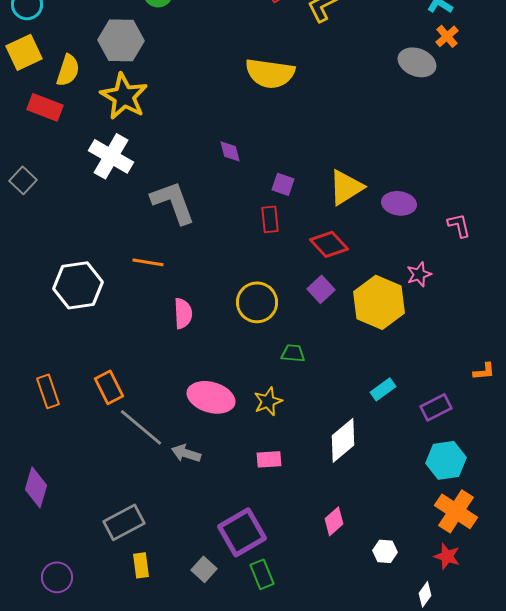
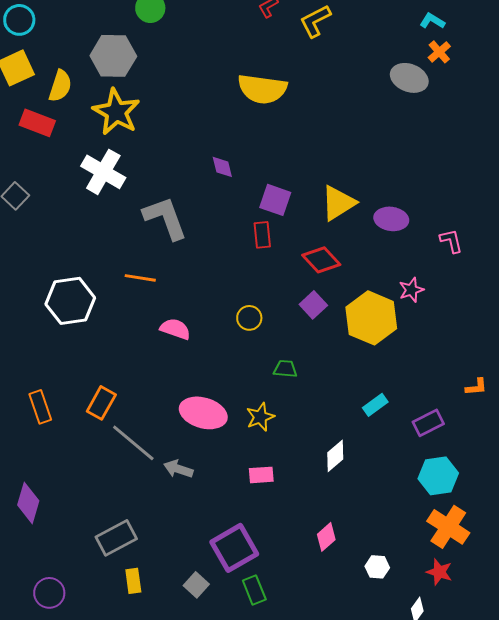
purple square: (283, 184) -> (275, 200), size x1.4
yellow circle: (257, 302) -> (249, 318), size x0.6
pink semicircle: (183, 313) -> (175, 329), turned -68
orange rectangle: (109, 387) -> (101, 403), turned 56
white diamond: (343, 440) -> (335, 456), size x0.7

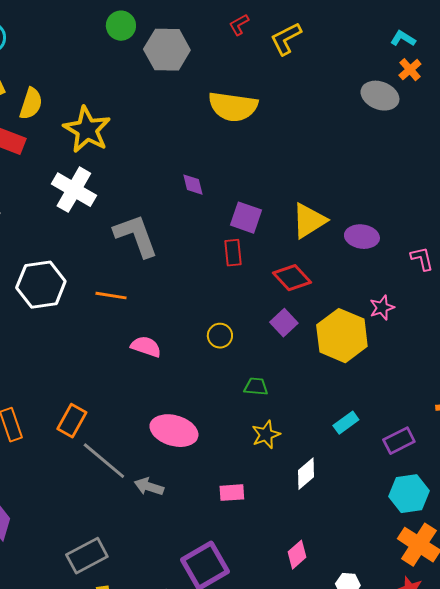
gray hexagon: (113, 56) -> (167, 50), moved
white hexagon: (70, 301) -> (41, 285), moved
yellow star: (260, 417) -> (266, 435), moved

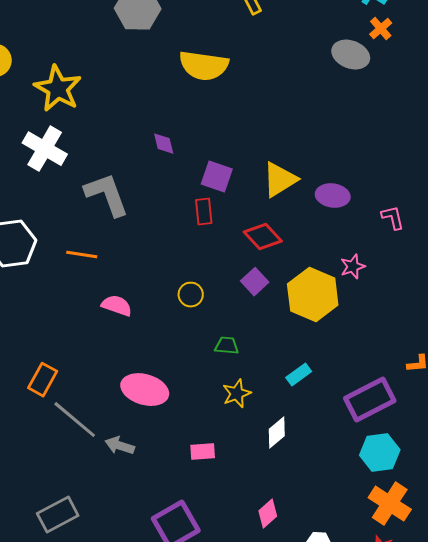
cyan rectangle: (346, 423) -> (299, 375), moved
purple rectangle: (399, 441) -> (370, 400), size x1.6

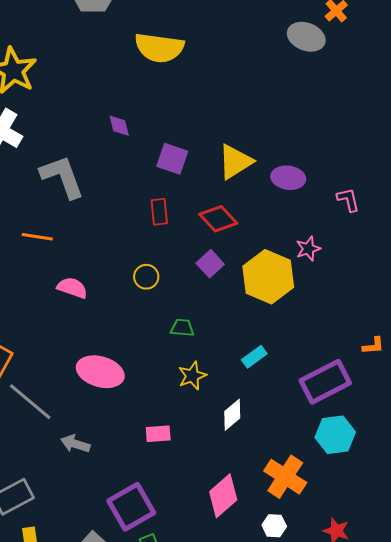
red rectangle: (204, 212) -> (159, 212), moved
gray arrow: (120, 446) -> (75, 444), moved
orange cross: (390, 504) -> (285, 477), moved
pink diamond: (268, 514) -> (223, 496), size x1.5

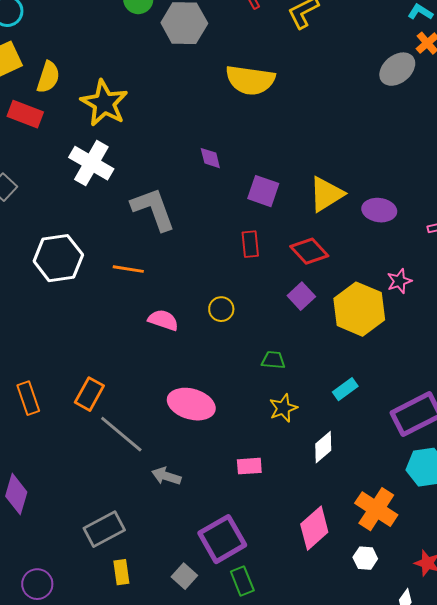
gray ellipse: (306, 37) -> (397, 69), turned -60
yellow circle: (146, 277) -> (221, 309), moved

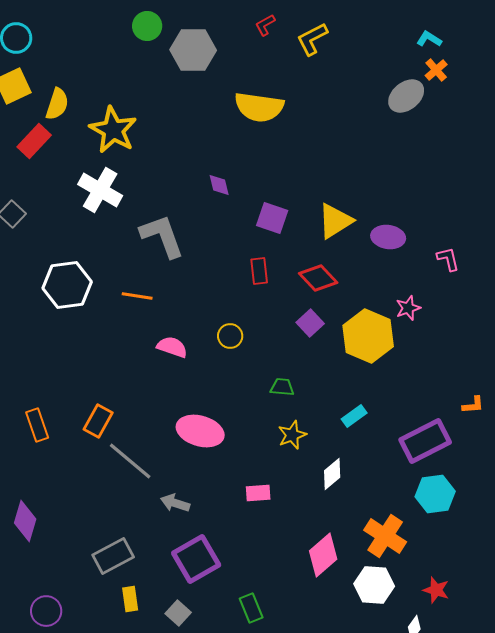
red rectangle: (25, 114) -> (34, 141), turned -68
purple square: (222, 539) -> (196, 559), moved
white hexagon: (365, 558) -> (374, 585), size x1.6
gray square: (184, 576) -> (178, 613), moved

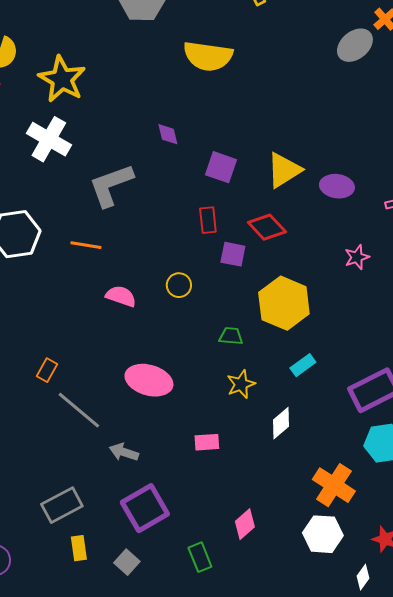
gray L-shape: (162, 236) -> (111, 185), turned -90
purple square: (310, 323) -> (233, 254), moved, turned -36
yellow hexagon: (368, 336) -> (284, 303), moved
orange rectangle: (98, 421) -> (47, 370), size x0.7
pink diamond: (323, 555) -> (245, 524), moved, size x0.7

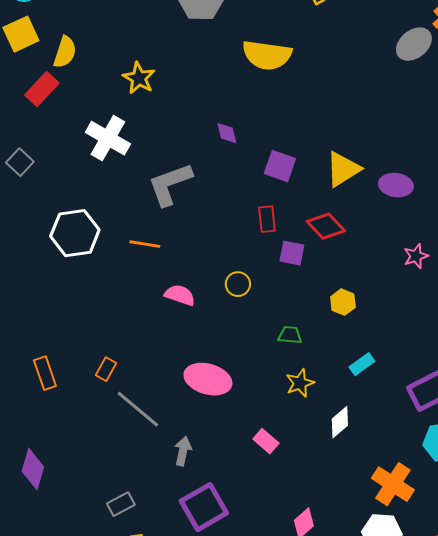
yellow star: (62, 79) -> (139, 78), moved, size x0.7
yellow hexagon: (284, 303) -> (343, 302), size x0.5
pink rectangle: (207, 442) -> (266, 441), turned 45
gray arrow: (124, 452) -> (183, 451), turned 84
gray rectangle: (62, 505) -> (121, 504), size x0.7

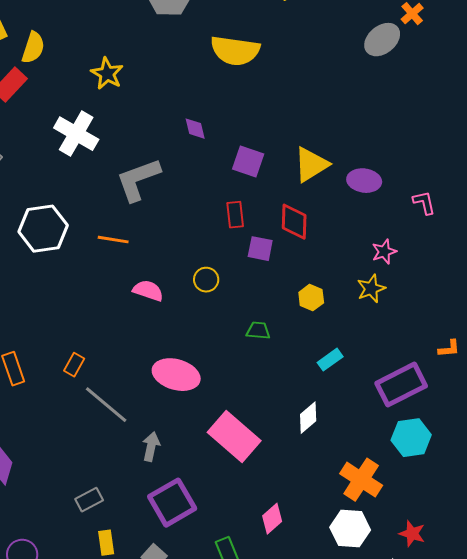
red diamond: (326, 226) -> (294, 222), turned 45
yellow star: (300, 383) -> (371, 289), moved
pink rectangle: (266, 441) -> (234, 437), size x2.0

